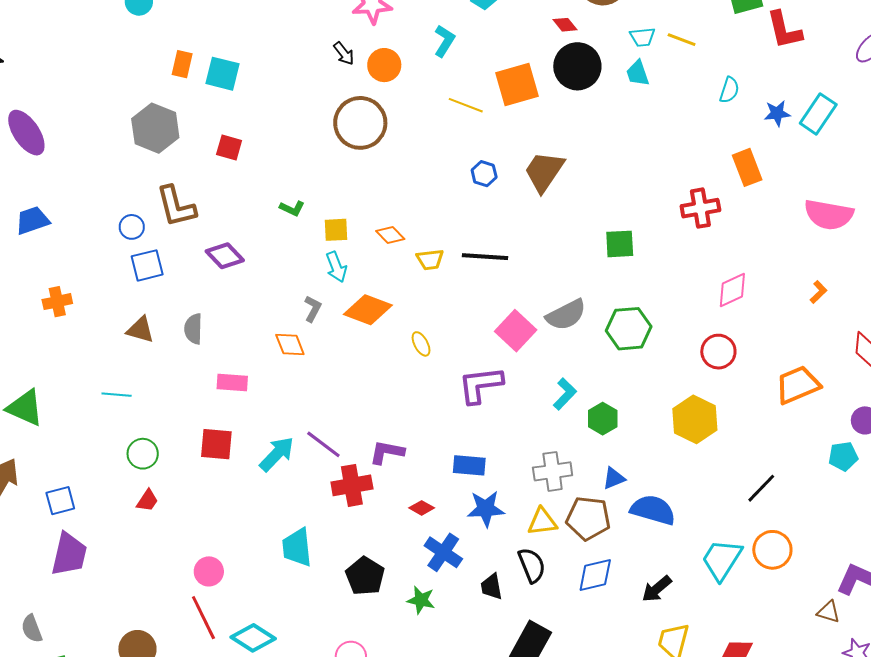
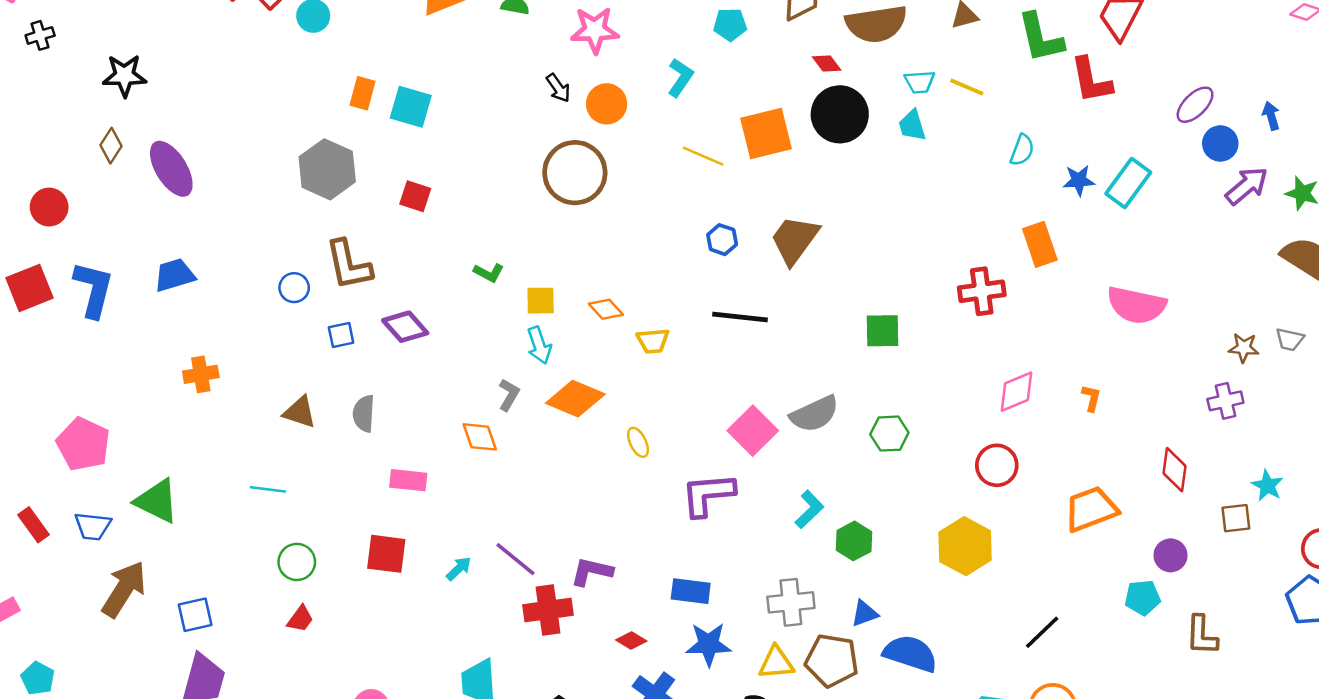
black line: (485, 257) -> (740, 317), moved
blue square: (147, 265) -> (341, 335), moved, size x0.7
orange L-shape: (818, 292) -> (1091, 398), moved, turned -35
green hexagon: (629, 329) -> (889, 434), size x0.7
cyan arrow: (277, 454) -> (459, 569), size x0.6

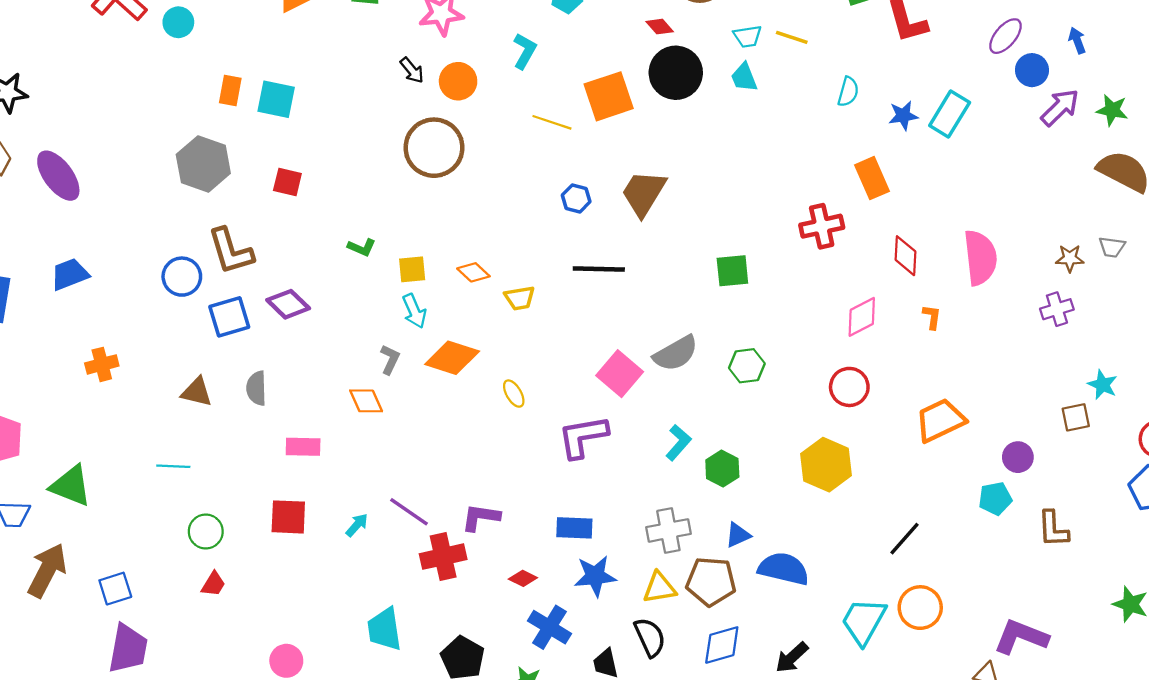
blue circle: (294, 288) -> (182, 277), size x1.4
pink semicircle: (1136, 305) -> (980, 258), moved, turned -104
blue square: (341, 335) -> (229, 317), size x1.6
red diamond: (1174, 470) -> (905, 256), moved

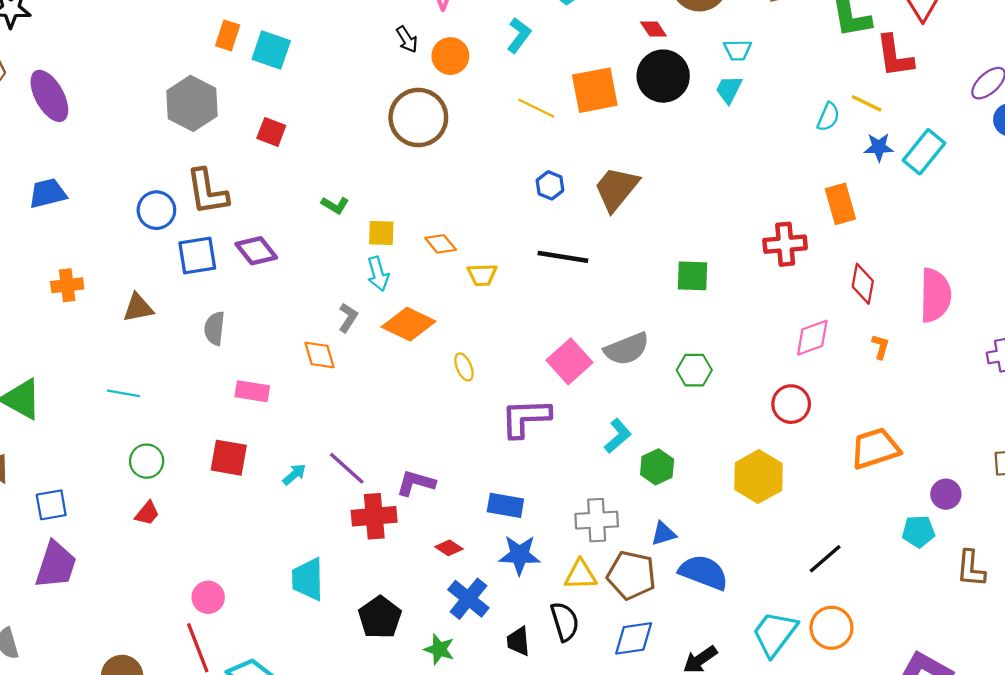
yellow line: (792, 37) -> (867, 103), moved
cyan trapezoid: (744, 77) -> (729, 89), turned 40
brown triangle: (197, 392) -> (138, 308), moved, turned -32

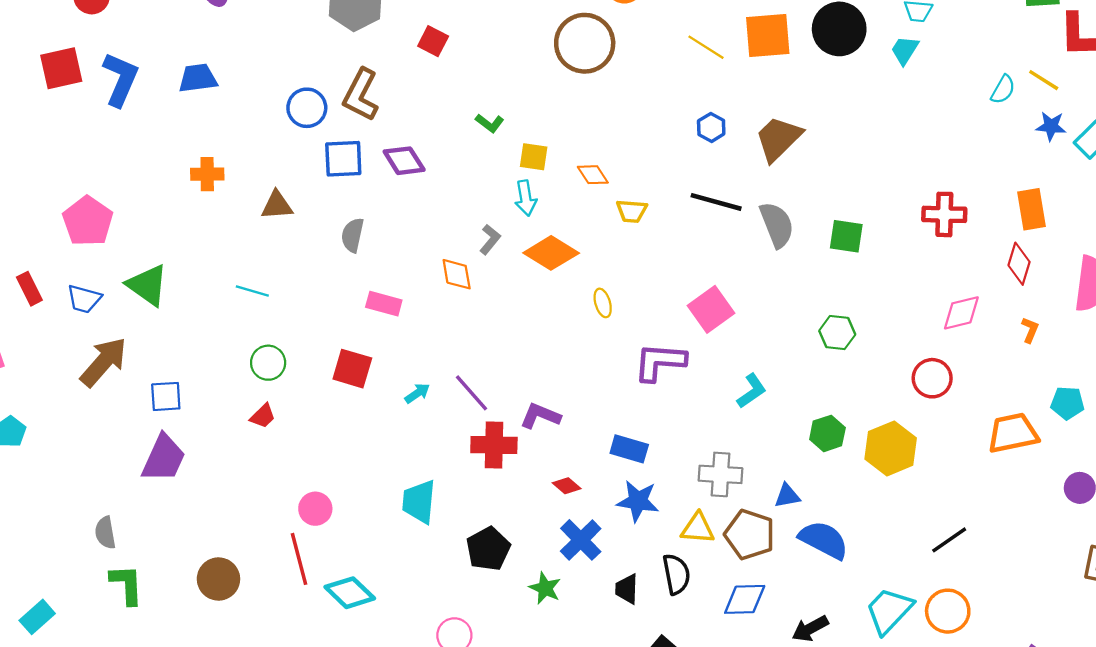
brown L-shape: (207, 192) -> (361, 95), turned 30
orange rectangle: (840, 204) -> (1032, 209), moved
gray semicircle: (627, 349) -> (777, 225), moved, turned -96
green hexagon: (657, 467) -> (827, 433), moved
cyan pentagon: (918, 531) -> (1067, 403), moved

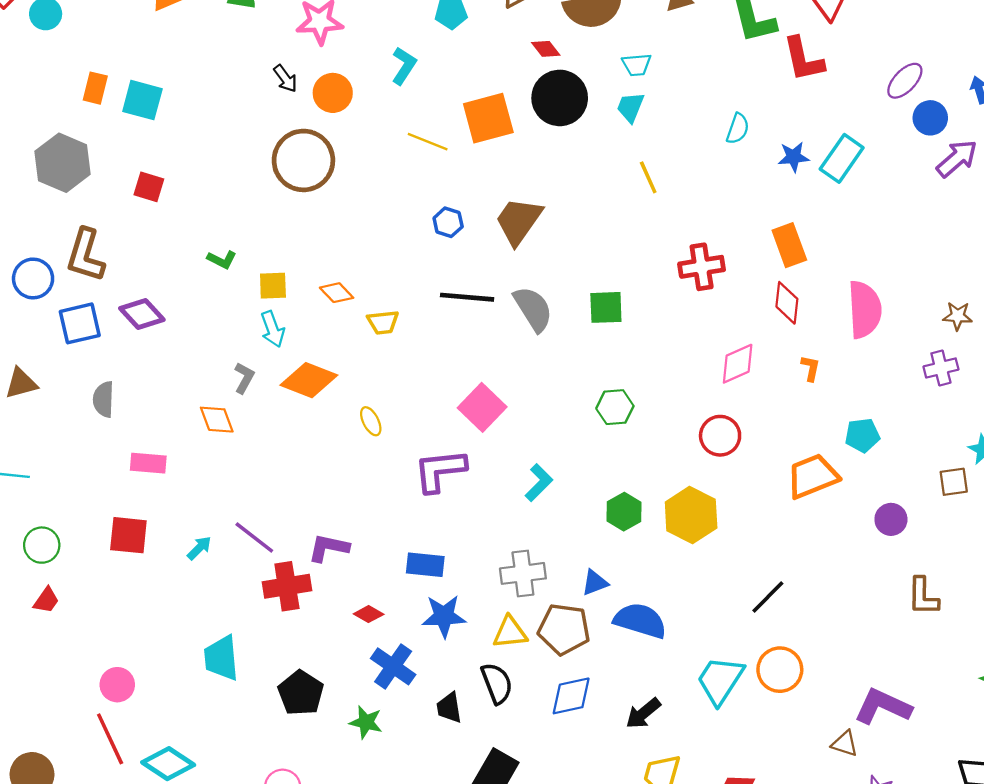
yellow line: (1044, 80) -> (648, 177), moved, turned 44

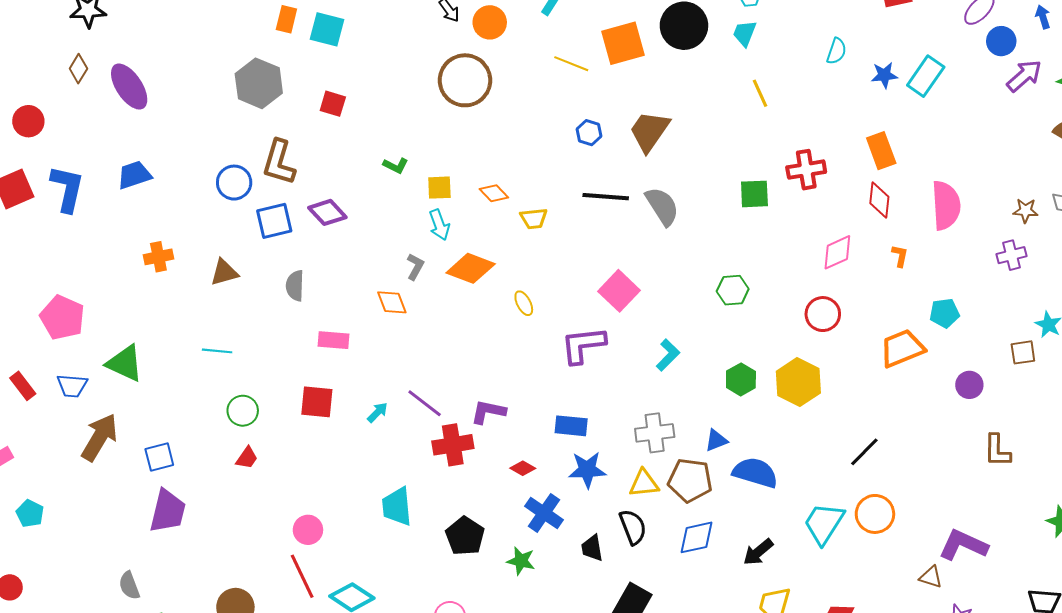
green square: (606, 307) -> (754, 194), moved

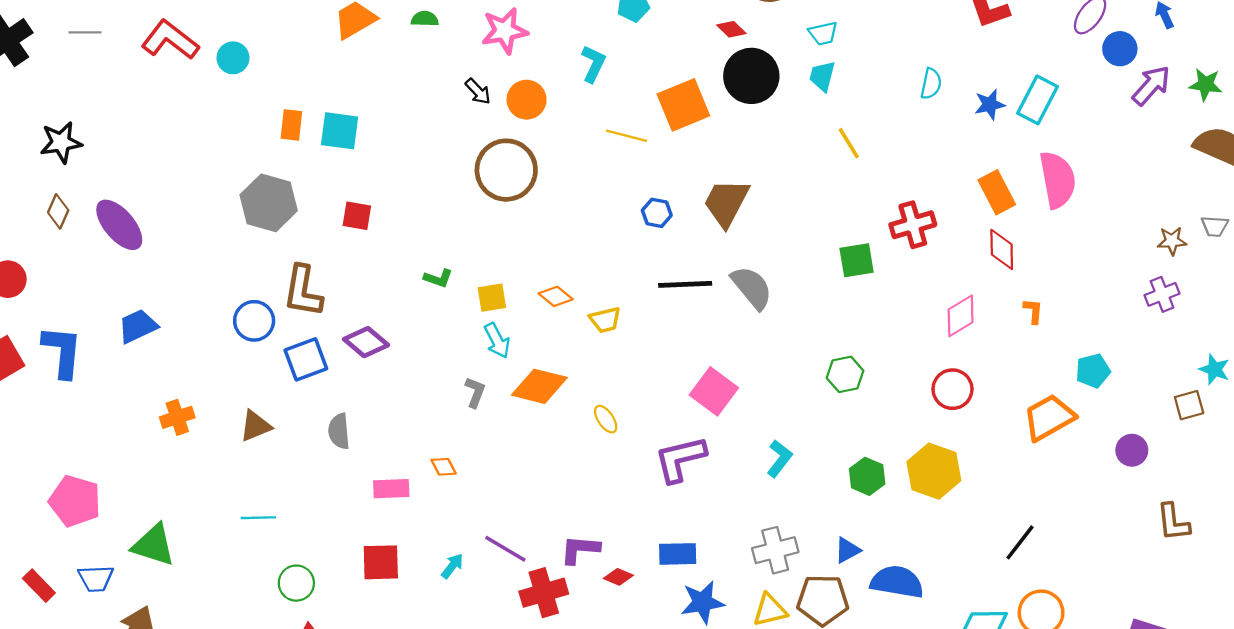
pink semicircle: (946, 205) -> (1058, 180), moved
orange diamond: (392, 302) -> (444, 467), moved, size x0.7
red diamond: (523, 468) -> (618, 577), moved

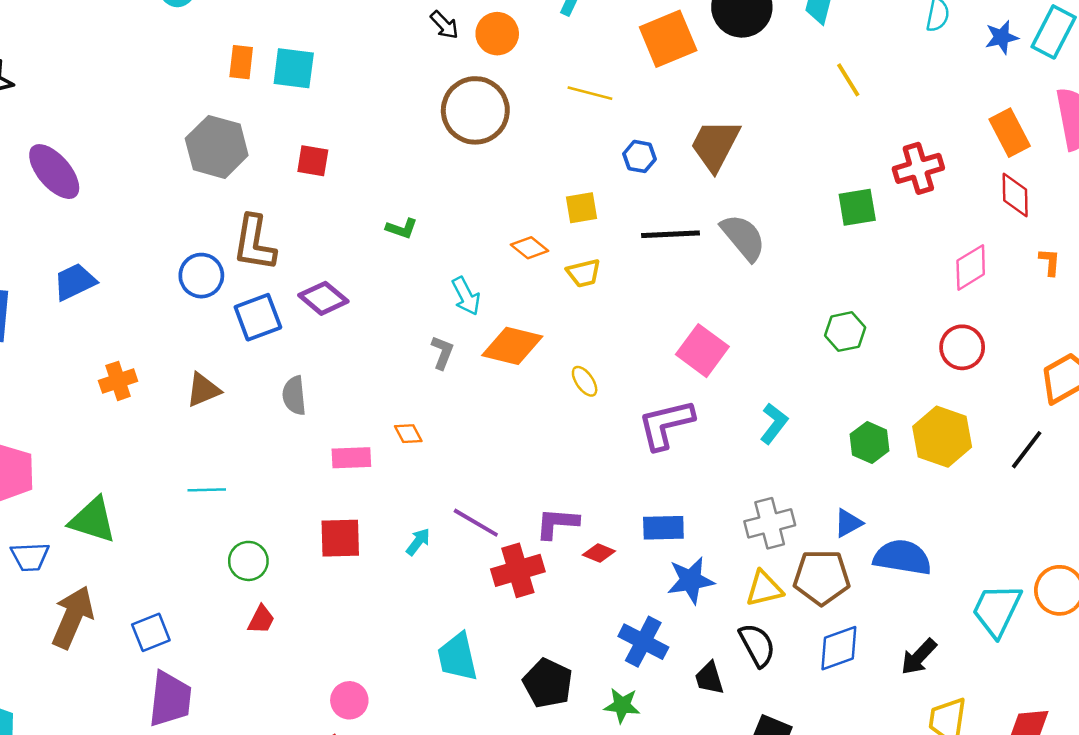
yellow line: (626, 136) -> (590, 93), moved
yellow square: (492, 298) -> (582, 208), moved
black line: (1020, 542) -> (1027, 450), moved

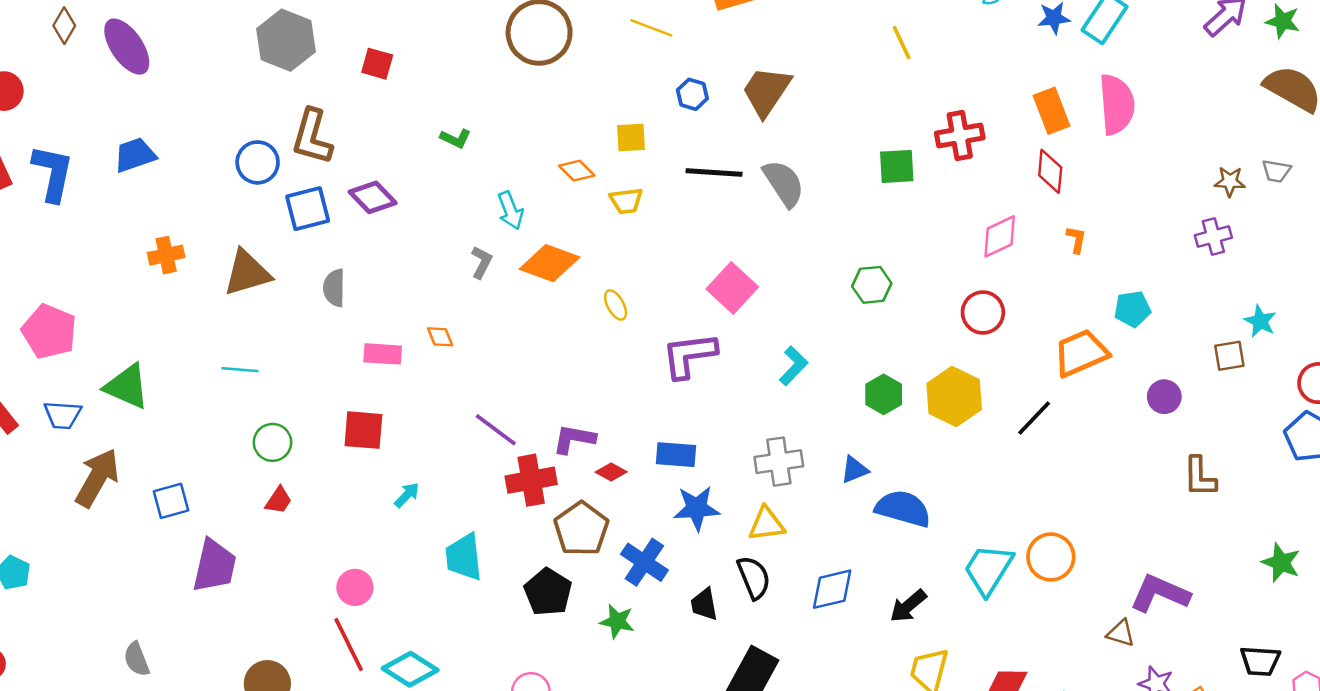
brown triangle: (203, 390) -> (247, 273), size x1.4
cyan arrow: (418, 542) -> (407, 495), moved
brown pentagon: (822, 577) -> (581, 529), moved, turned 30
purple trapezoid: (170, 699) -> (214, 566), moved

